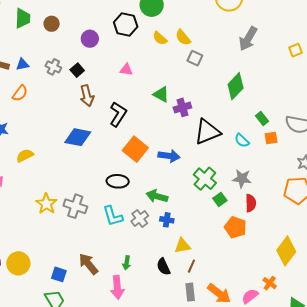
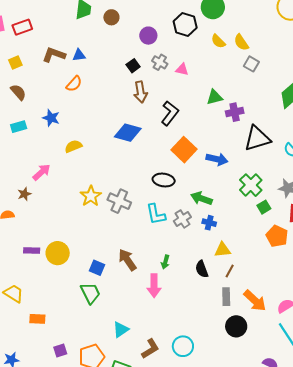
gray cross: (53, 67) -> (160, 62), moved
green triangle: (161, 94) -> (214, 97), turned -48

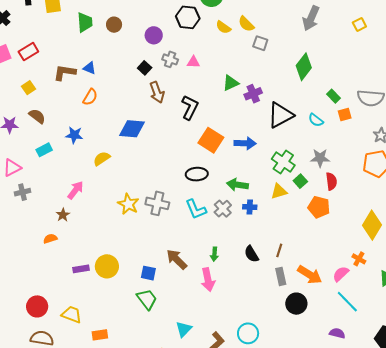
blue triangle: (79, 55) -> (89, 68), turned 40
blue diamond: (128, 133) -> (132, 129), moved
yellow triangle: (223, 250) -> (279, 191), moved

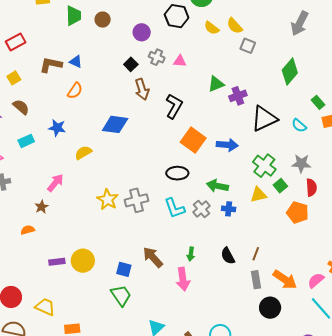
gray cross: (157, 203) -> (136, 200), turned -30

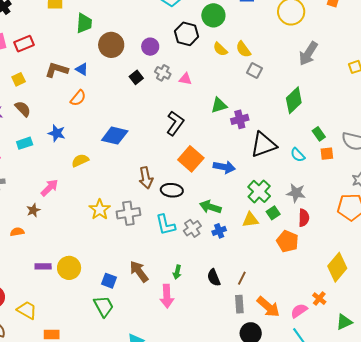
brown circle: (103, 20) -> (111, 45), moved, size x1.6
brown arrow: (142, 89) -> (146, 178), moved
blue cross: (229, 209) -> (219, 231), turned -32

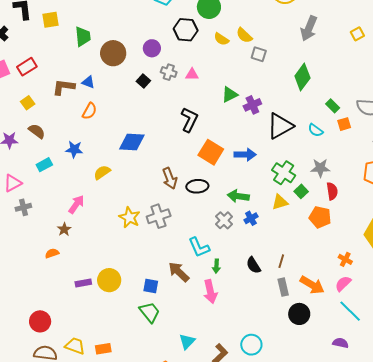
cyan L-shape: (166, 225) -> (199, 247), moved
orange cross: (319, 299) -> (345, 259), moved
yellow trapezoid: (27, 310) -> (75, 346), moved

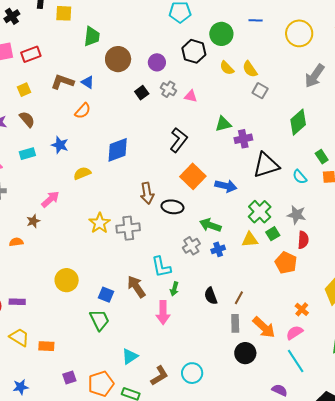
blue diamond: (132, 142) -> (118, 150), turned -36
purple rectangle: (83, 283) -> (17, 302), moved

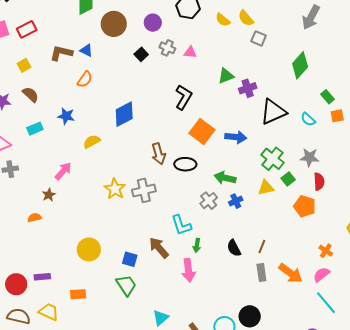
orange rectangle: (46, 346) -> (78, 294), moved
black circle: (245, 353) -> (250, 316), moved

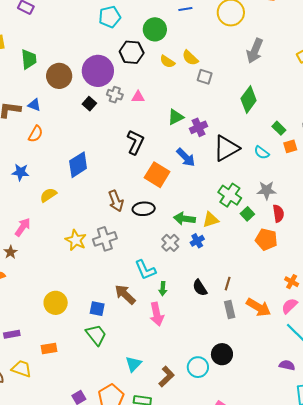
purple circle: (153, 23) -> (98, 71), size x1.8
blue arrow: (236, 137) -> (186, 157), moved, turned 45
yellow triangle: (266, 188) -> (211, 220), moved

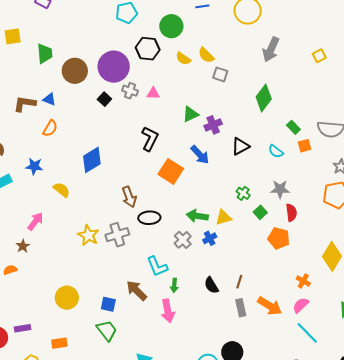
black triangle: (226, 148) -> (240, 146), size x0.7
yellow semicircle: (48, 195) -> (62, 190), turned 72
green cross: (230, 195) -> (243, 193), size x0.6
black ellipse: (144, 209) -> (149, 218), moved

